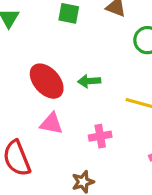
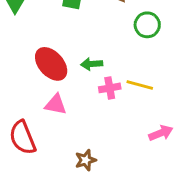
pink cross: (100, 136) -> (110, 88), moved

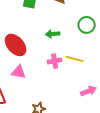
green circle: (147, 25) -> (87, 25), moved
green arrow: (92, 64) -> (53, 34), moved

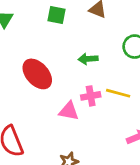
pink triangle: (19, 72) -> (69, 111), moved

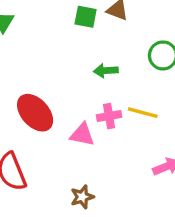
green square: (56, 15) -> (86, 17), moved
red ellipse: (37, 74) -> (35, 113), moved

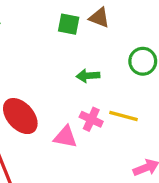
pink cross: (109, 116) -> (91, 119), turned 35

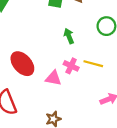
green arrow: (88, 76) -> (69, 36), turned 72

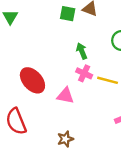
pink cross: (71, 66) -> (84, 73), moved

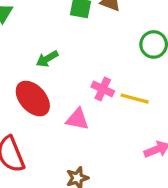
green arrow: (82, 51) -> (47, 59), moved, turned -98

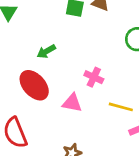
yellow line: (135, 99) -> (121, 107), moved

